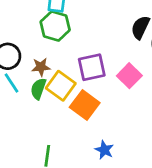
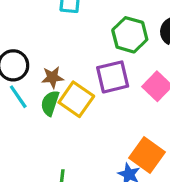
green hexagon: (55, 26) -> (130, 35), moved
orange square: (85, 105) -> (147, 155), moved

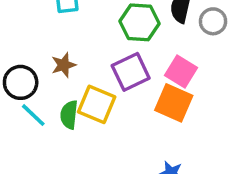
brown star: (53, 77) -> (63, 65), moved
orange square: (147, 155) -> (174, 103), moved

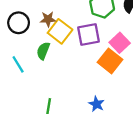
yellow square: (97, 104) -> (60, 31), moved
cyan line: (33, 115) -> (18, 64), moved

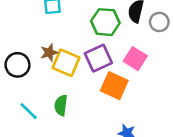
green semicircle: (43, 51) -> (61, 105), moved
orange square: (110, 61) -> (114, 86), moved

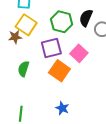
yellow square: (66, 63) -> (26, 25), moved
green semicircle: (61, 105) -> (23, 69), moved

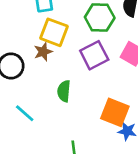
orange square: (59, 71) -> (115, 112), moved

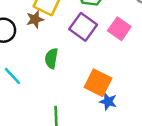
purple square: (94, 55) -> (83, 27), turned -32

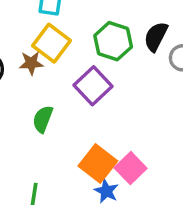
pink square: (119, 29) -> (131, 168), moved

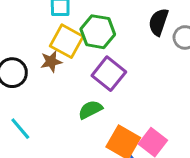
green hexagon: (113, 41) -> (98, 32), moved
green semicircle: (43, 119) -> (90, 110), moved, turned 50

